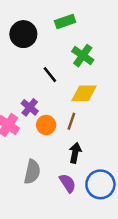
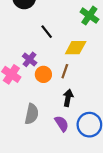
green cross: (83, 56) -> (89, 16), moved

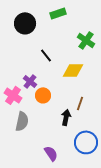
brown line: (65, 71) -> (80, 103), moved
gray semicircle: (32, 114) -> (22, 121), moved
purple semicircle: (62, 124) -> (51, 153), moved

